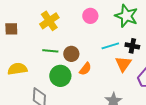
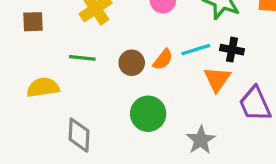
green line: (50, 51) -> (82, 58), moved
orange semicircle: (85, 69) -> (163, 59), moved
green circle: (60, 76) -> (148, 114), moved

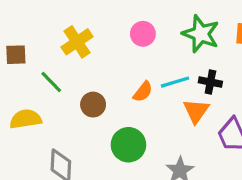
green line: (82, 58) -> (51, 82), moved, turned 40
brown circle: (132, 63) -> (93, 105), moved

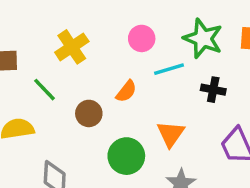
cyan line: (175, 82) -> (169, 69), moved
orange semicircle: (143, 92) -> (126, 91), moved
orange triangle: (196, 111) -> (171, 134), moved

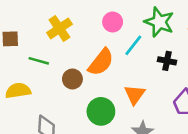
cyan line: (169, 69) -> (133, 45), turned -35
green line: (45, 90) -> (39, 61), turned -30
orange semicircle: (126, 91) -> (101, 62), size x1.6

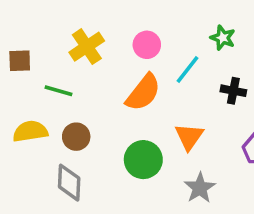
pink circle: (113, 22) -> (147, 45), moved
green star: (159, 22) -> (223, 38), size x0.6
brown circle: (72, 79) -> (76, 137), moved

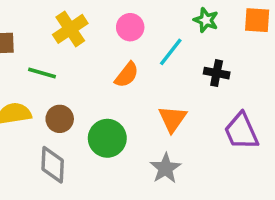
orange semicircle: (143, 92) -> (127, 75), size x0.7
green circle: (143, 160) -> (107, 138), moved
gray star: (200, 188) -> (165, 168), moved

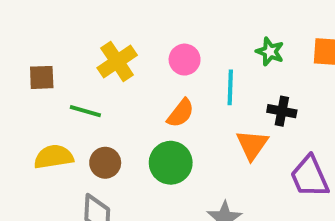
cyan line: (171, 52) -> (230, 87), turned -36
orange triangle: (172, 119) -> (252, 145), moved
green circle: (107, 138) -> (171, 163), moved

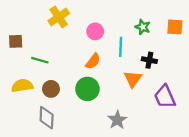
yellow cross: (117, 62) -> (59, 17), moved

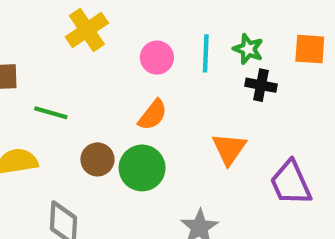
cyan line: (121, 47) -> (206, 53), moved
black cross: (149, 60) -> (261, 85), moved
brown circle: (51, 89) -> (97, 159), moved

